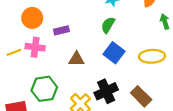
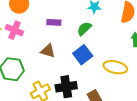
purple rectangle: (61, 30) -> (54, 22), moved

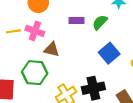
green semicircle: (84, 29) -> (100, 22), moved
brown triangle: (48, 51) -> (52, 49), moved

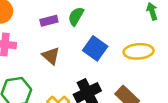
brown triangle: (52, 49) -> (51, 56), moved, turned 42

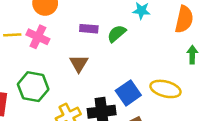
blue square: (95, 48) -> (128, 93), moved

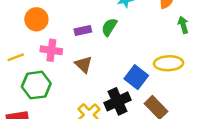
pink cross: (38, 37) -> (51, 50), moved
green hexagon: (33, 87) -> (36, 85), moved

